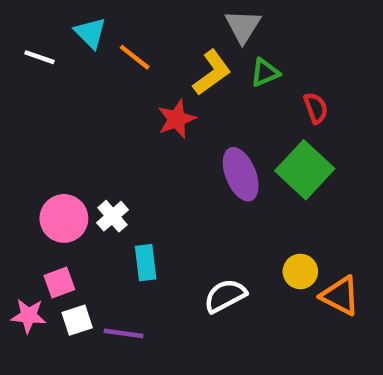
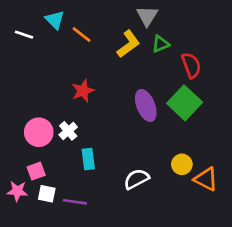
red semicircle: (316, 108) -> (191, 65), size x1.4
red star: (177, 119) -> (83, 91), moved
white square: (77, 320) -> (47, 194), turned 30

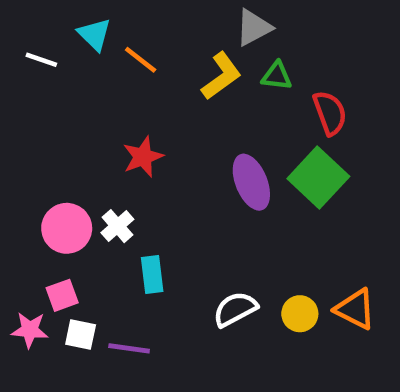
gray triangle: (147, 16) -> (254, 27), turned 30
green triangle: (160, 44) -> (277, 76), turned 30
yellow circle: (182, 164) -> (300, 314), moved

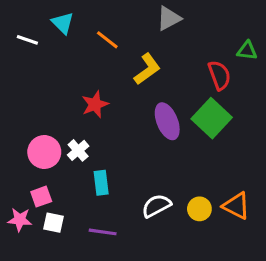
orange line: (141, 60) -> (107, 40), moved
yellow L-shape: (221, 76) -> (147, 69), moved
green triangle: (277, 76) -> (247, 51), moved
purple line: (129, 348) -> (103, 232), moved

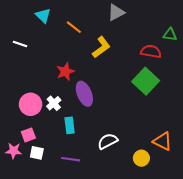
white line: (27, 40) -> (20, 44), moved
red semicircle: (219, 75) -> (151, 51), turned -60
purple ellipse: (167, 121) -> (84, 94), moved
yellow circle: (199, 209) -> (141, 158), moved

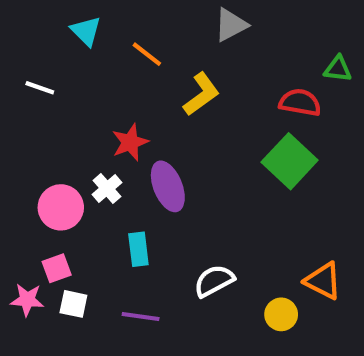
white cross: (54, 103) -> (107, 188), moved

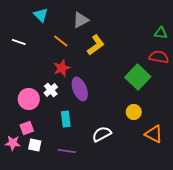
gray triangle: (231, 25) -> (81, 20), moved
orange line: (147, 54) -> (61, 41), moved
red semicircle: (300, 102) -> (159, 57), moved
yellow circle: (281, 314) -> (134, 112), moved

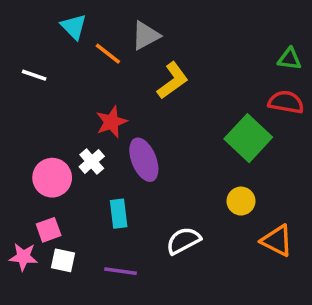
orange line: (61, 41) -> (108, 54), moved

